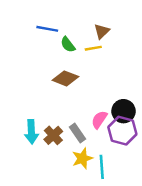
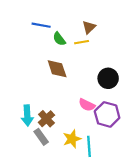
brown diamond: (65, 78) -> (57, 69), turned 50
black circle: (124, 111) -> (108, 78), moved
pink semicircle: (99, 120) -> (87, 105), turned -98
gray rectangle: (78, 133) -> (41, 137), moved

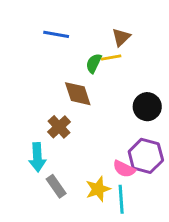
green semicircle: (59, 39) -> (94, 63), moved, turned 64
pink semicircle: (87, 105) -> (124, 169), moved
brown cross: (46, 119) -> (59, 127), moved

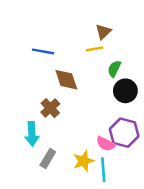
blue line: (56, 34) -> (43, 51), moved
green semicircle: (94, 63) -> (114, 69), moved
gray rectangle: (56, 186) -> (48, 159), turned 66

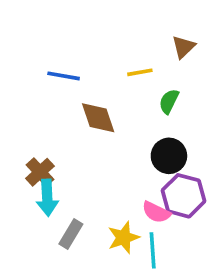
brown triangle: (103, 32) -> (183, 47), moved
black circle: (125, 91) -> (169, 156), moved
brown cross: (50, 108) -> (40, 172), moved

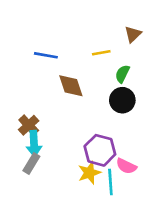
black circle: (169, 156) -> (122, 100), moved
purple hexagon: (183, 196) -> (100, 150), moved
pink semicircle: (156, 212) -> (126, 166), moved
gray rectangle: (71, 234) -> (31, 163), moved

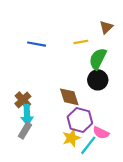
green semicircle: (122, 74) -> (98, 59), size x1.5
brown diamond: (71, 86) -> (69, 97), moved
cyan line: (110, 182) -> (88, 145), turned 42

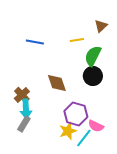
brown diamond: (69, 97) -> (57, 83), moved

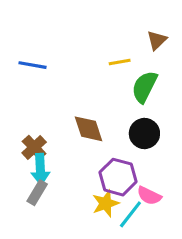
blue line: (35, 42) -> (32, 65), moved
black circle: (93, 76) -> (144, 133), moved

